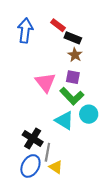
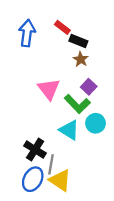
purple square: (73, 77) -> (89, 87), moved, turned 32
yellow triangle: (56, 167) -> (60, 180), size x1.5

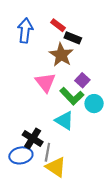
brown star: (81, 59) -> (61, 55), moved, size x1.6
cyan circle: (96, 123) -> (94, 104), moved
blue ellipse: (33, 179) -> (21, 155), moved, turned 50

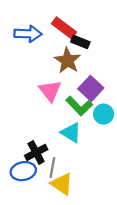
red rectangle: (58, 25) -> (64, 28), size x1.5
blue arrow: (25, 30) -> (28, 34), turned 85
purple square: (82, 80) -> (91, 88), size x1.5
black cross: (33, 138) -> (36, 152), turned 30

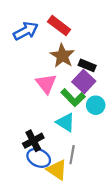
blue arrow: (28, 34) -> (26, 31), turned -30
black rectangle: (80, 42) -> (87, 65), moved
gray line: (52, 168) -> (72, 155), moved
blue ellipse: (23, 171) -> (39, 158), moved, turned 35

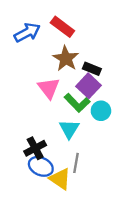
cyan triangle: (66, 122) -> (69, 129), turned 30

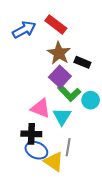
purple square: (88, 86) -> (60, 77), moved
pink triangle: (49, 88) -> (41, 108), moved, turned -30
black cross: (35, 148) -> (31, 134), turned 30

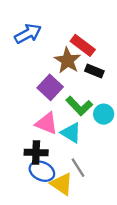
red rectangle: (56, 25) -> (83, 45), moved
purple square: (60, 77) -> (50, 87), moved
cyan triangle: (62, 117) -> (71, 133), turned -30
gray line: (68, 147) -> (78, 168), turned -42

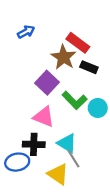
blue arrow: (28, 34) -> (26, 32), size x0.7
cyan triangle: (71, 133) -> (67, 143), moved
blue ellipse: (42, 171) -> (17, 162), moved, turned -35

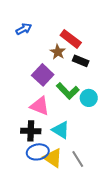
brown star: (64, 57) -> (58, 52), size x0.7
gray line: (73, 159) -> (78, 159), moved
blue ellipse: (17, 162) -> (38, 152), moved

